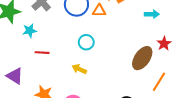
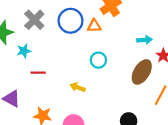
cyan arrow: (152, 14) -> (144, 40), moved
cyan circle: (86, 42) -> (98, 60), moved

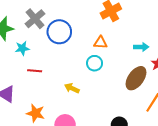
blue circle: (71, 21) -> (59, 32), moved
orange triangle: (94, 26) -> (100, 43), moved

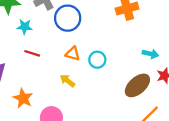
orange triangle: (100, 43) -> (73, 54), moved

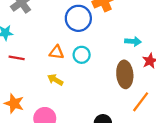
blue circle: (68, 18) -> (78, 18), moved
brown ellipse: (137, 85) -> (125, 74), turned -45

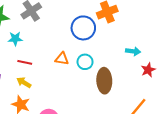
brown ellipse: (125, 74) -> (104, 81), moved
yellow arrow: (55, 80) -> (24, 82), moved

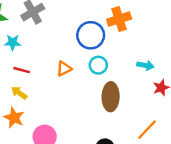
orange triangle: (62, 59) -> (64, 69), turned -40
cyan circle: (85, 62) -> (98, 65), moved

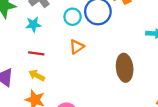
cyan star: (13, 43) -> (33, 24), moved
cyan circle: (98, 65) -> (73, 17), moved

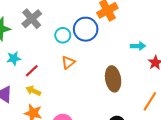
cyan star: (33, 24) -> (14, 58), moved
red line: (36, 53) -> (32, 71), turned -48

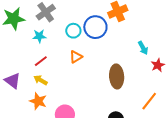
cyan arrow: (138, 46) -> (143, 48), turned 56
cyan star: (14, 58) -> (39, 36), moved

